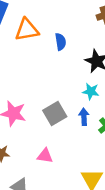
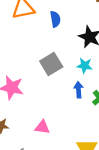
gray square: (55, 113) -> (51, 64), moved

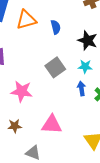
pink triangle: (42, 127) -> (52, 125), size x1.5

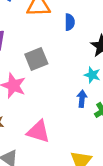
gray square: (55, 67) -> (36, 59), moved

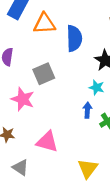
blue semicircle: (70, 22) -> (74, 38), size x1.6

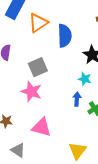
orange triangle: (44, 24) -> (38, 23), turned -30
pink star: (23, 99) -> (31, 92), moved

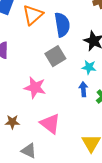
gray square: (38, 67) -> (55, 56), moved
pink triangle: (42, 127) -> (50, 124), turned 30

